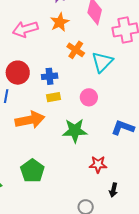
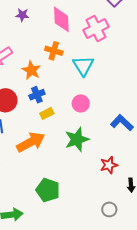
orange star: (60, 22) -> (31, 70), moved
orange cross: (76, 50) -> (54, 51), moved
blue L-shape: (123, 128) -> (122, 123), turned 40

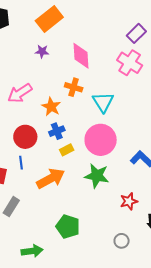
pink cross: (96, 28) -> (130, 63), moved, turned -30
pink circle: (81, 103) -> (101, 140), size x1.8
green star: (77, 139) -> (97, 176), turned 30
gray circle: (109, 209) -> (122, 241), moved

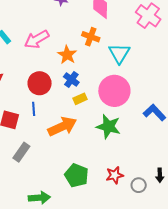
blue cross: (57, 131) -> (71, 80), turned -35
red star: (129, 201) -> (115, 175), moved
gray circle: (122, 241) -> (139, 185), moved

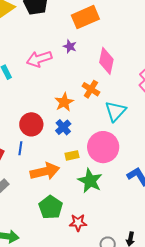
pink arrow: (37, 39) -> (39, 59), moved
yellow rectangle: (80, 99) -> (72, 155), moved
green pentagon: (77, 175) -> (51, 207), moved
red star: (115, 175) -> (78, 223), moved

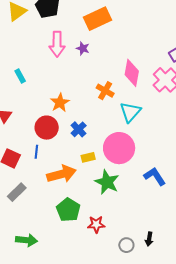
pink arrow: (39, 59) -> (57, 44), moved, turned -70
pink diamond: (106, 61) -> (132, 73), moved
orange star: (64, 102) -> (60, 103), moved

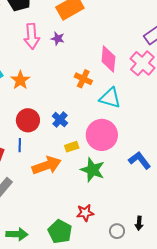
orange star: (60, 103) -> (20, 80), moved
cyan triangle: (130, 112) -> (110, 98), turned -50
green pentagon: (68, 210) -> (60, 232), moved

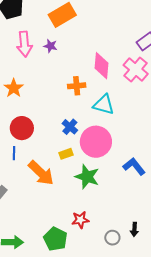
orange cross: (83, 79) -> (77, 86), turned -30
blue cross: (60, 120) -> (70, 127), moved
orange arrow: (47, 165) -> (41, 173), turned 64

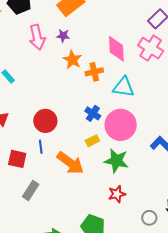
orange star: (14, 88) -> (72, 60), moved
red star: (80, 220) -> (117, 194), moved

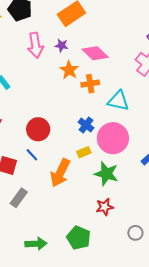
pink diamond: (116, 49) -> (95, 53), moved, turned -48
blue line: (41, 147) -> (32, 155), turned -40
orange arrow: (70, 163) -> (60, 173), turned 76

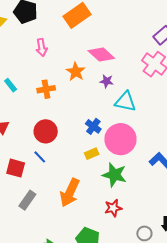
pink arrow: (35, 45) -> (42, 47), size x0.7
purple star: (62, 45) -> (107, 81), moved
orange cross: (90, 84) -> (46, 89), moved
orange arrow: (60, 173) -> (70, 193), moved

